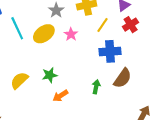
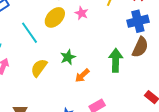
cyan line: (17, 28) -> (30, 33), moved
blue cross: (110, 51) -> (138, 21), moved
green arrow: (96, 87) -> (116, 60), size x1.6

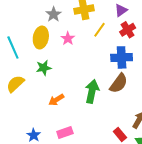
yellow ellipse: (55, 17) -> (41, 37), turned -45
green star: (68, 57) -> (44, 68), moved

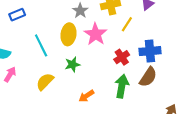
red cross: (128, 30) -> (122, 57), moved
pink star: (68, 38) -> (95, 34), size x1.6

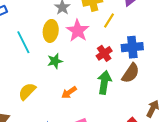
yellow semicircle: (45, 82) -> (27, 91), moved

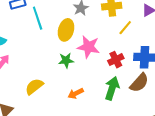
pink star: (78, 31) -> (89, 47), moved, turned -30
cyan line: (23, 42) -> (38, 18), moved

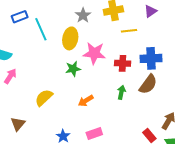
yellow line: (125, 28) -> (129, 31), turned 49
red cross: (116, 60) -> (123, 63), turned 35
green arrow: (112, 88) -> (121, 92), size x0.6

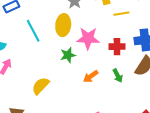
cyan line: (41, 29) -> (33, 31), moved
green arrow: (121, 92) -> (118, 76), turned 144
orange arrow: (86, 101) -> (91, 76), moved

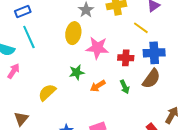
yellow line: (121, 14) -> (141, 28), moved, turned 42
cyan line: (33, 31) -> (29, 37), moved
green star: (68, 55) -> (77, 72), moved

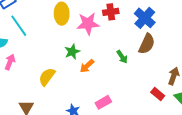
blue cross: (154, 53) -> (145, 18), turned -35
red cross: (126, 58) -> (111, 12), moved
orange arrow: (98, 86) -> (87, 66), moved

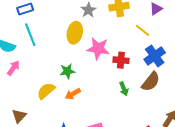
red cross: (111, 12) -> (121, 60), moved
green star: (72, 52) -> (67, 71), moved
orange arrow: (87, 66) -> (73, 94), moved

